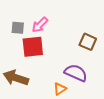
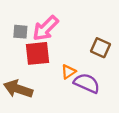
pink arrow: (40, 25) -> (46, 28), size x1.4
orange triangle: (60, 89) -> (68, 72), moved

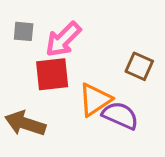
gray square: (20, 32) -> (24, 31), moved
orange triangle: (68, 72) -> (95, 100), size x1.6

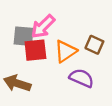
gray square: (24, 31) -> (24, 36), moved, size x1.5
orange triangle: (95, 100) -> (65, 51), moved

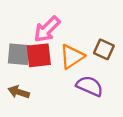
gray square: (24, 36) -> (19, 54), moved
brown arrow: (17, 83) -> (19, 92), size x0.7

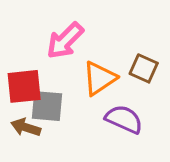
gray square: (19, 54) -> (47, 106), moved
red square: (39, 55) -> (24, 86), moved

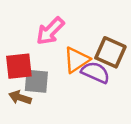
brown square: (144, 68) -> (110, 52), size x1.4
purple semicircle: (124, 119) -> (95, 72), moved

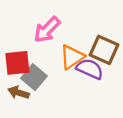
gray square: (36, 81) -> (34, 77), turned 35

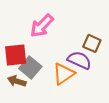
brown square: (104, 50) -> (92, 43), size x0.7
orange triangle: (72, 57) -> (64, 74), moved

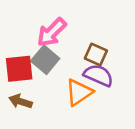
brown square: (92, 43) -> (96, 54), moved
gray square: (30, 67) -> (45, 60), moved

